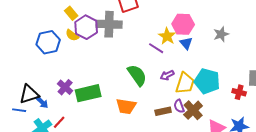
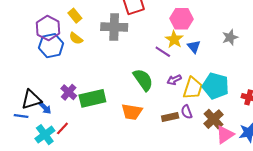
pink hexagon: (183, 24) -> (181, 19), moved
purple hexagon: (86, 27) -> (48, 28), moved
brown cross: (193, 110) -> (214, 119), moved

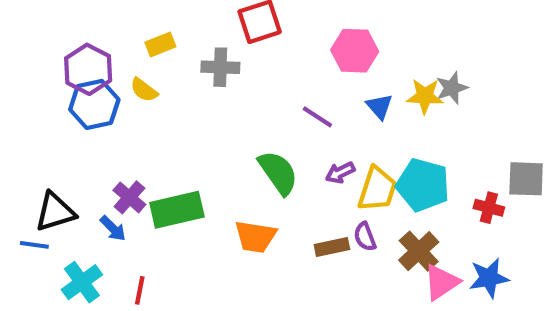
yellow rectangle: (75, 16) -> (160, 45), moved, turned -72
gray cross: (114, 27) -> (220, 67), size x0.7
yellow star: (174, 39) -> (425, 96), moved, turned -30
blue arrow: (45, 108) -> (113, 228), moved
red line: (62, 128) -> (140, 290), moved, turned -32

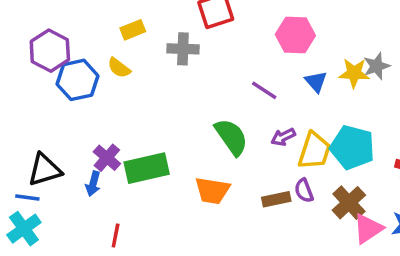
purple hexagon: (88, 69) -> (50, 51), moved
blue arrow: (113, 228) -> (93, 184), turned 60
cyan cross: (82, 282) -> (24, 229), moved

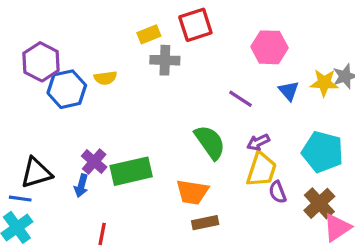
yellow rectangle: (133, 30) -> (149, 34), moved
yellow semicircle: (119, 68) -> (105, 78), turned -45
yellow trapezoid: (314, 151) -> (261, 170), moved
brown rectangle: (276, 199) -> (205, 223), moved

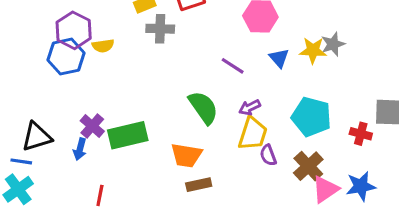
purple hexagon: (41, 62) -> (74, 30), moved

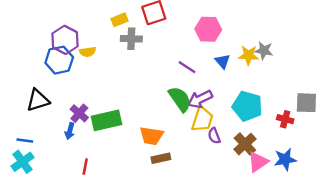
gray star: (333, 44) -> (264, 51), turned 30
green semicircle: (203, 107) -> (180, 99), moved
purple arrow: (250, 107) -> (200, 99), size x1.5
black triangle: (37, 137) -> (38, 100), moved

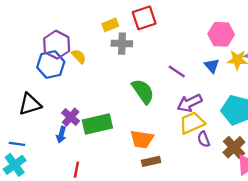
pink hexagon: (208, 29) -> (221, 34), moved
yellow semicircle: (88, 52) -> (79, 56), turned -126
green semicircle: (180, 99) -> (143, 91), moved
yellow trapezoid: (202, 119) -> (192, 123), turned -132

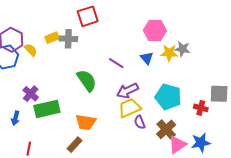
yellow rectangle: (110, 25) -> (52, 38), moved
purple cross: (71, 117) -> (31, 94), moved
brown rectangle: (151, 161) -> (74, 145), moved, turned -35

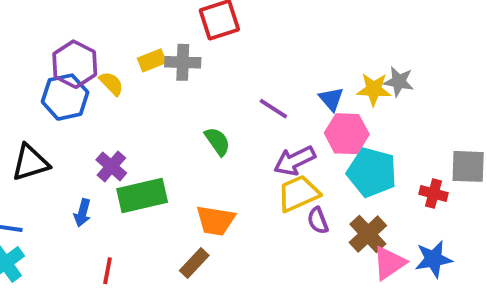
pink hexagon: (155, 31) -> (347, 134), moved
green semicircle: (87, 80) -> (217, 141), size x0.7

